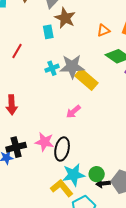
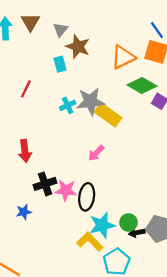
orange triangle: (103, 30) -> (123, 57), size x1.6
black cross: (16, 147) -> (45, 184), moved

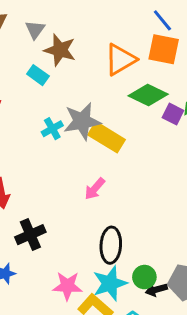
cyan rectangle: (60, 64) -> (38, 75), turned -35
pink star: (66, 190) -> (67, 286), moved
black ellipse: (87, 197) -> (111, 245), moved

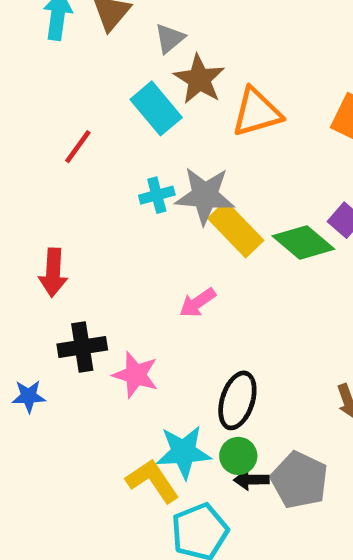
orange triangle: (120, 60) -> (257, 112), moved
cyan rectangle: (38, 75) -> (156, 108), size x1.5
green diamond: (148, 95) -> (303, 242), moved
black ellipse: (111, 245) -> (237, 400), moved
pink star: (67, 286) -> (136, 375), moved

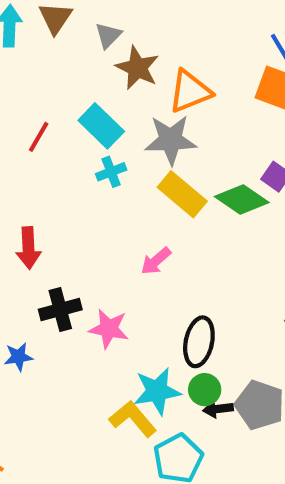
cyan rectangle: (156, 108) -> (101, 126), moved
gray star: (205, 196) -> (171, 140), moved

